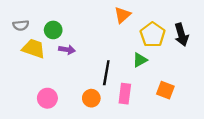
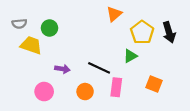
purple arrow: (67, 50) -> (62, 69), moved
black line: (106, 73) -> (99, 68), turned -75

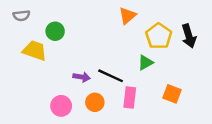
gray semicircle: (19, 24) -> (21, 16), moved
purple arrow: (62, 69) -> (82, 77), moved
pink circle: (44, 92) -> (61, 106), moved

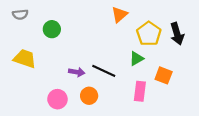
yellow trapezoid: (35, 51) -> (25, 59), moved
orange square: (172, 94) -> (164, 75), moved
pink rectangle: (130, 97) -> (140, 91), moved

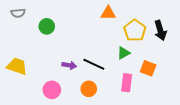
orange triangle: (120, 15) -> (108, 13), turned 42
yellow trapezoid: (25, 59) -> (17, 66), moved
orange circle: (89, 96) -> (89, 89), moved

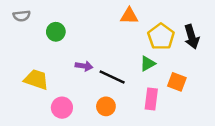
purple arrow: (69, 65) -> (84, 66), moved
yellow trapezoid: (17, 66) -> (36, 79), moved

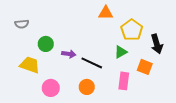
gray semicircle: (22, 16) -> (22, 24), moved
green circle: (56, 32) -> (46, 44), moved
black arrow: (192, 37) -> (157, 44), moved

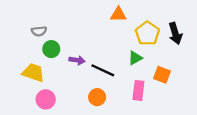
gray semicircle: (22, 24) -> (39, 31), moved
black arrow: (157, 44) -> (175, 33), moved
pink circle: (51, 88) -> (46, 99), moved

